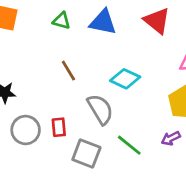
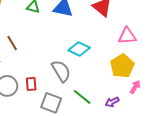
brown line: (68, 71) -> (12, 43), moved
purple arrow: (171, 138) -> (112, 102), moved

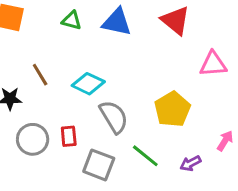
cyan diamond: (79, 49) -> (88, 84), moved
yellow pentagon: (122, 66) -> (172, 109), moved

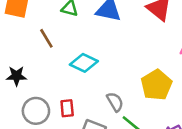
brown line: (40, 75) -> (46, 38), moved
gray semicircle: (114, 117) -> (115, 102), moved, size x0.7

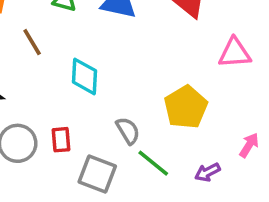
cyan diamond: (84, 63) -> (85, 76), turned 68

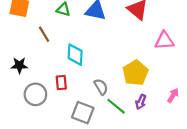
red rectangle: (61, 140) -> (61, 83), moved
purple arrow: (207, 172) -> (141, 102), moved, turned -40

